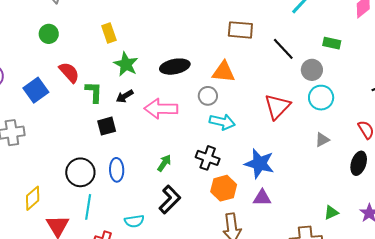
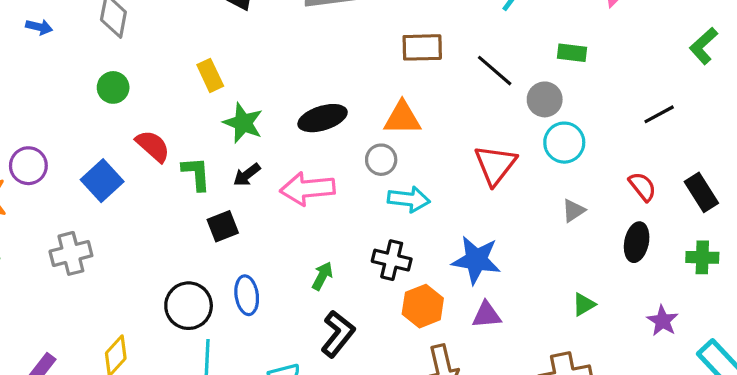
green triangle: (331, 213) -> (584, 304), moved

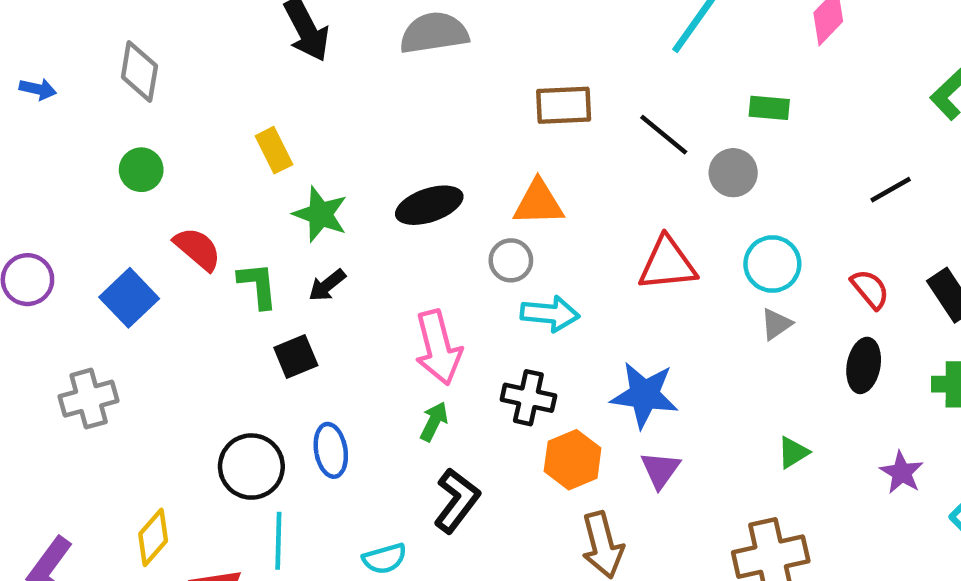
cyan circle: (564, 143) -> (772, 264), moved
red triangle: (495, 165) -> (667, 264), turned 48
pink arrow: (307, 189) -> (438, 348), moved, turned -98
purple triangle: (487, 315) -> (660, 470), turned -48

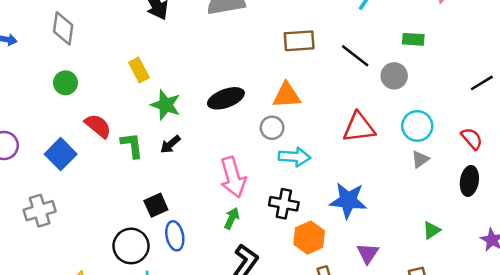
black square: (296, 357) -> (156, 205), moved
purple triangle: (660, 470) -> (368, 253), moved

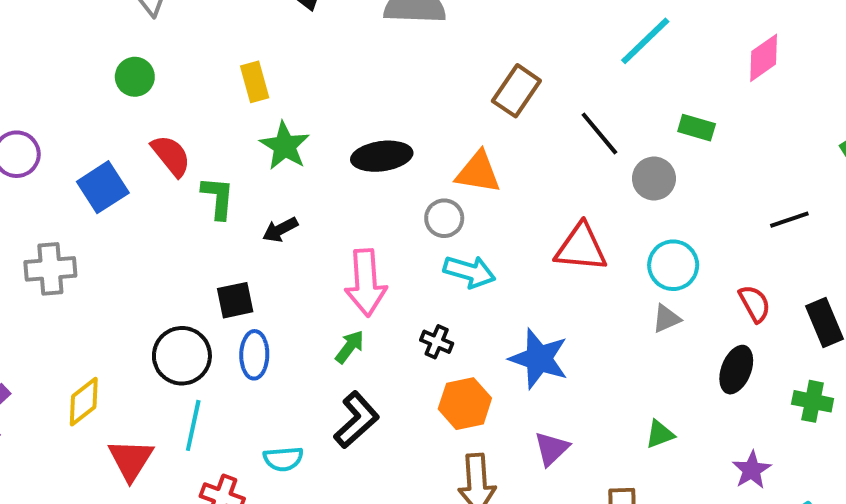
brown rectangle: (299, 41) -> (516, 91), turned -64
black arrow: (170, 144) -> (280, 230), moved
black cross: (284, 204) -> (437, 342), size x0.7

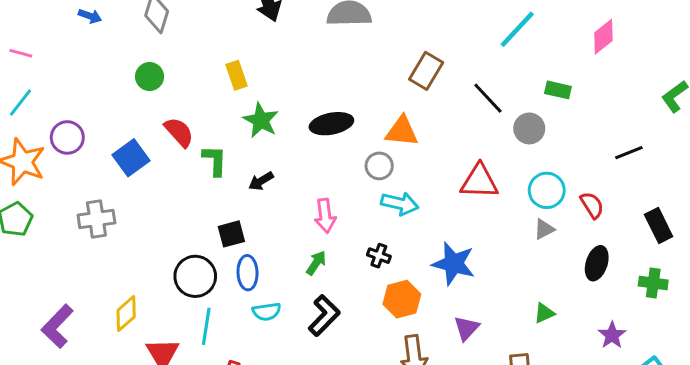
pink arrow: (366, 283) -> (325, 216), size x0.7
red semicircle: (755, 304) -> (592, 205), moved
cyan semicircle: (283, 459) -> (267, 312), moved

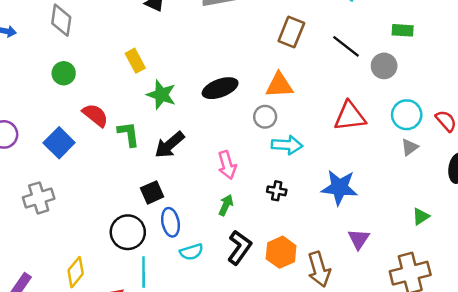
black arrow: (261, 181) -> (170, 145), size x1.5
orange hexagon: (402, 299) -> (281, 252), moved

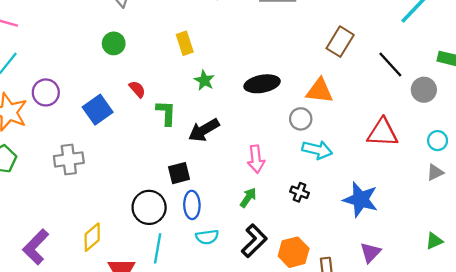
green star: (161, 95) -> (204, 80), size x0.7
red semicircle: (95, 115) -> (137, 89), size x0.7
cyan circle: (407, 115) -> (438, 141), size x0.7

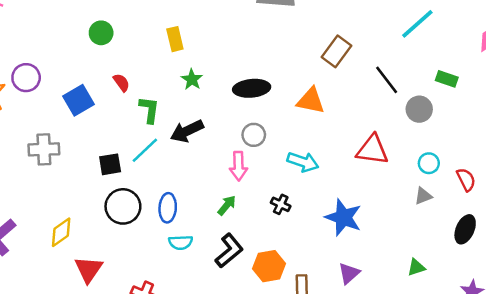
gray circle: (301, 119) -> (254, 135), moved
black square: (179, 173) -> (110, 164), moved
cyan line: (158, 248) -> (145, 150), moved, turned 32

